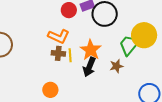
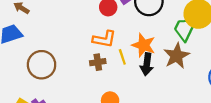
brown cross: (58, 53) -> (98, 62), moved
brown star: (116, 66) -> (177, 56), size x1.6

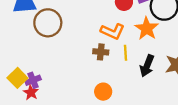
orange star: (144, 45) -> (147, 29), moved
brown circle: (42, 65) -> (48, 23), moved

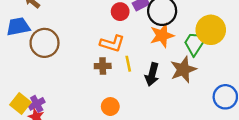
orange star: (147, 29) -> (162, 35), moved, turned 30

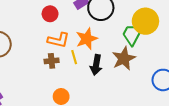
red circle: (120, 12) -> (50, 14), moved
orange star: (162, 35) -> (87, 39), moved

